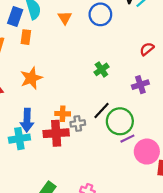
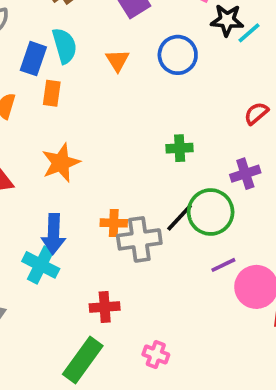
green cross: (101, 69) -> (180, 148), turned 32
green circle: (120, 121) -> (211, 212), moved
gray cross: (78, 123) -> (139, 239), size x1.6
red cross: (56, 133) -> (105, 307), moved, size x0.7
cyan cross: (19, 139) -> (41, 265), turned 36

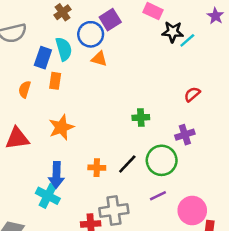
blue circle: (178, 55) -> (91, 34), moved
orange triangle: (117, 60) -> (99, 59), turned -42
black line: (180, 217) -> (127, 164), moved
gray cross: (139, 239) -> (114, 211), moved
purple line: (223, 265) -> (158, 196), moved

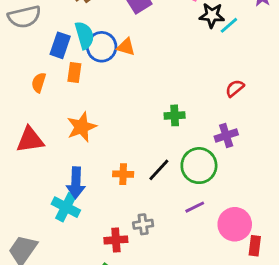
blue circle: (91, 34) -> (102, 47), moved
gray cross: (114, 211) -> (143, 224), size x0.6

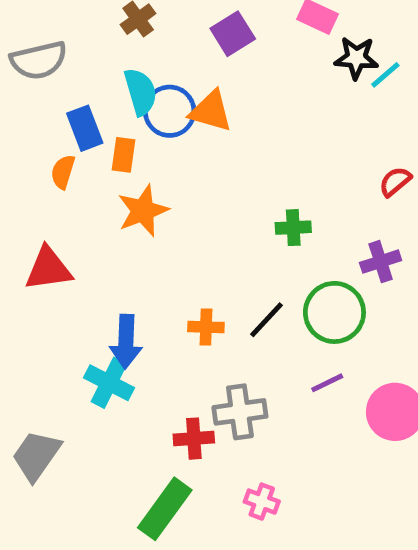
blue rectangle: (60, 45) -> (85, 128), moved, turned -40
orange triangle: (126, 47) -> (211, 111), size x1.4
orange star: (82, 127) -> (143, 211), moved
gray cross: (143, 224) -> (240, 412), size x1.5

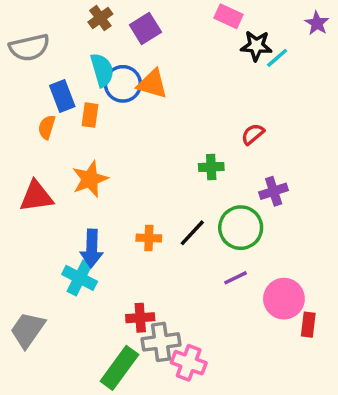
purple square: (233, 34) -> (145, 28), moved
red semicircle: (395, 182) -> (253, 134), moved
orange star: (143, 211) -> (90, 179), moved
gray cross: (240, 412) -> (161, 342), moved
pink cross: (262, 502) -> (189, 363), size x1.4

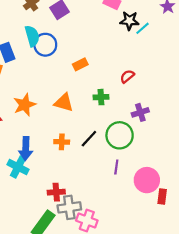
orange triangle: (152, 84) -> (64, 103), moved
orange rectangle: (90, 115) -> (80, 64), moved, turned 56
purple line: (235, 278) -> (116, 167), turned -56

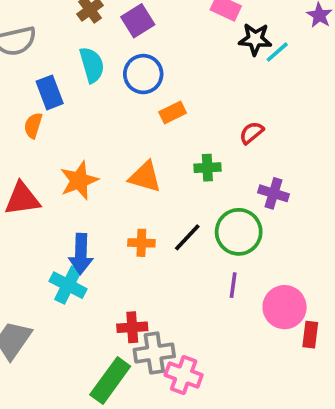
blue circle: (45, 45) -> (143, 74), moved
purple cross: (140, 112) -> (274, 193), turned 35

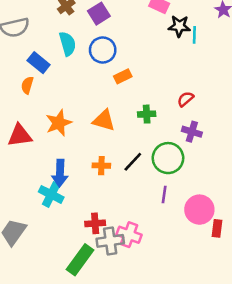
cyan line: (277, 52) -> (194, 35), turned -48
blue rectangle: (50, 92) -> (39, 63), turned -30
red semicircle: (251, 133) -> (186, 99), moved
pink cross: (184, 375) -> (129, 235), moved

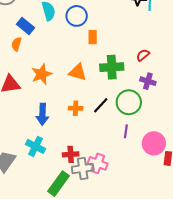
orange rectangle: (123, 76) -> (93, 37), turned -64
green cross: (147, 114) -> (112, 67), size x1.6
cyan cross: (51, 194) -> (35, 146), moved

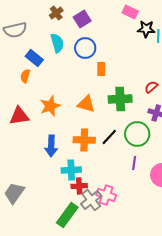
orange cross: (76, 108) -> (84, 140), size x1.5
cyan cross: (35, 146) -> (71, 170), moved, turned -30
gray cross: (83, 168) -> (91, 200), turned -30

